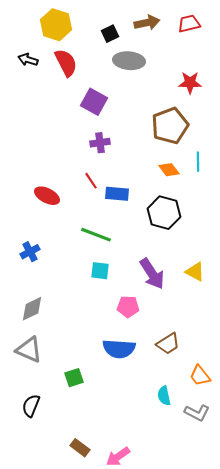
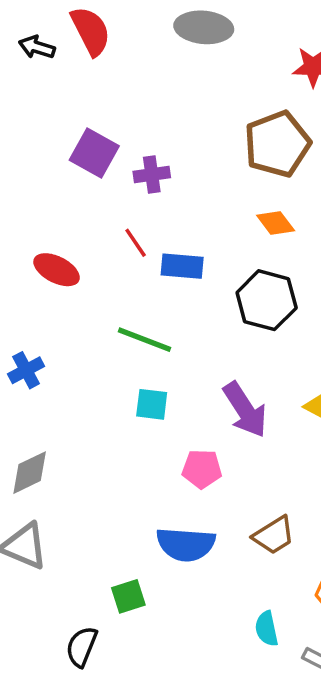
black arrow: (28, 60) -> (37, 47), moved
purple square: (94, 102) -> (94, 153), moved
green square: (74, 378) -> (128, 596), moved
black semicircle: (31, 406) -> (82, 647), moved

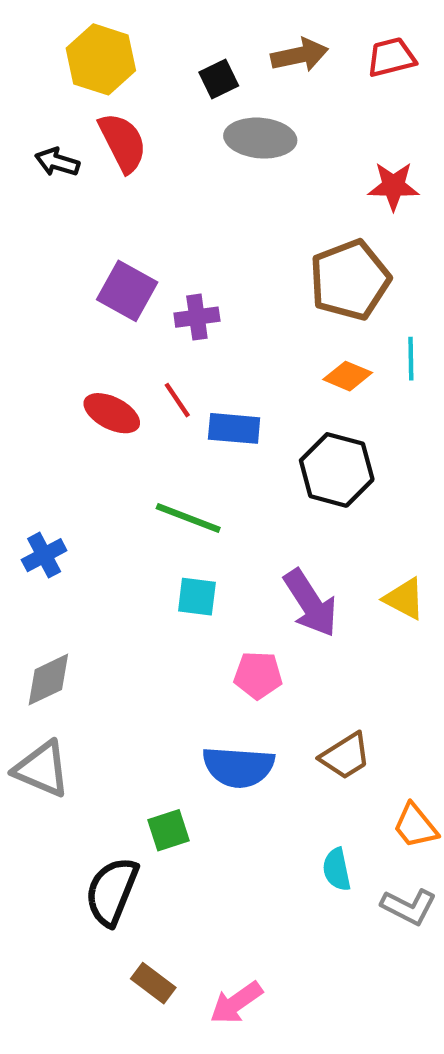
orange diamond: (276, 223) -> (348, 376), turned -30
red ellipse: (57, 270) -> (112, 413), moved
black semicircle: (82, 647) -> (112, 891), size x1.4

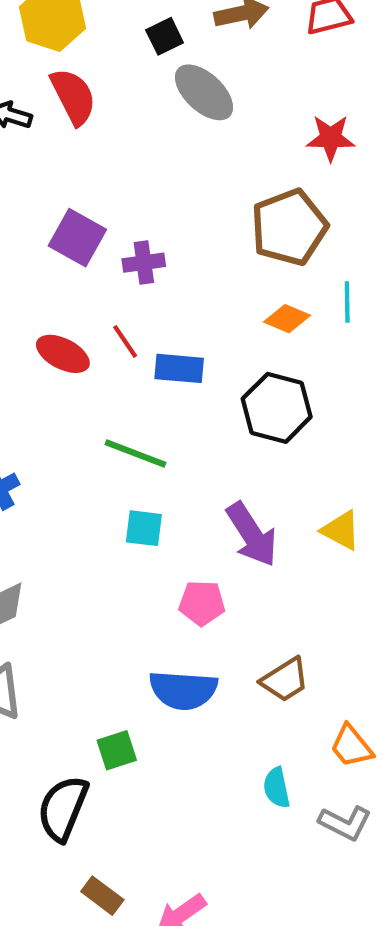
gray ellipse: (260, 138) -> (204, 92), turned 38

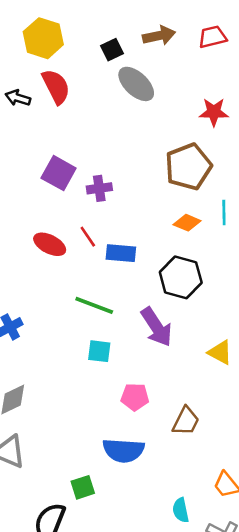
purple arrow: (252, 534) -> (157, 327), moved
brown trapezoid: (285, 680) -> (186, 421), moved, turned -32

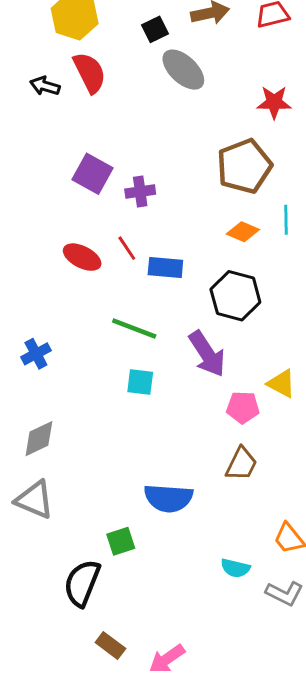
pink pentagon: (135, 397) -> (243, 407), moved
cyan semicircle: (181, 510) -> (235, 568), turned -65

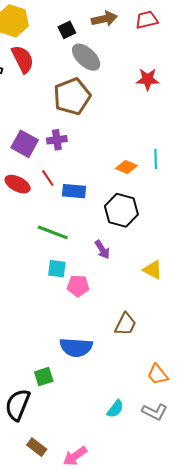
brown pentagon: (244, 166) -> (72, 96), moved
purple square: (93, 174) -> (25, 144), moved
purple arrow: (207, 354) -> (102, 250), size x0.6
pink pentagon: (243, 407) -> (78, 286), moved
cyan semicircle: (235, 568) -> (115, 409), moved, turned -66

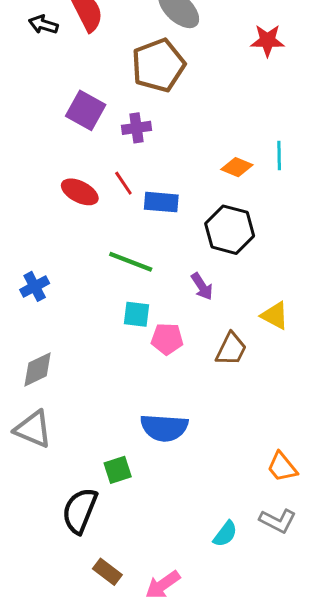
purple square: (25, 144) -> (86, 110), moved
brown trapezoid: (125, 324) -> (231, 349), moved
cyan semicircle: (115, 409) -> (225, 534), moved

